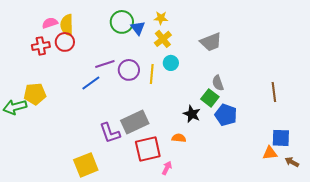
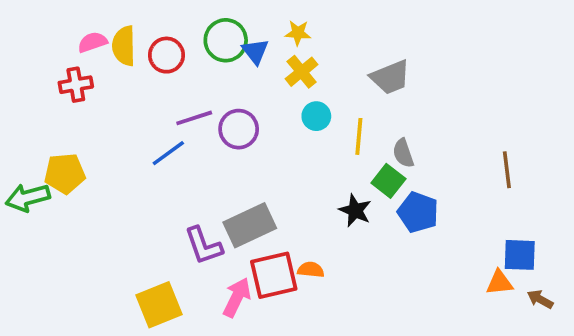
red circle: (65, 42) -> (166, 55), moved
yellow line: (152, 74) -> (359, 136), moved
orange semicircle: (179, 138) -> (311, 270), moved
pink arrow: (167, 168) -> (237, 297), moved, size x1.5

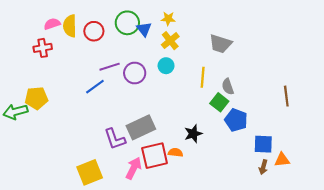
gray trapezoid: (390, 77) -> (220, 44), turned 40
cyan circle: (316, 116) -> (166, 66), moved
black star: (355, 210) -> (193, 134), moved, turned 30
blue square: (520, 255) -> (263, 144), moved
brown arrow: (540, 299) -> (263, 167), moved, turned -104

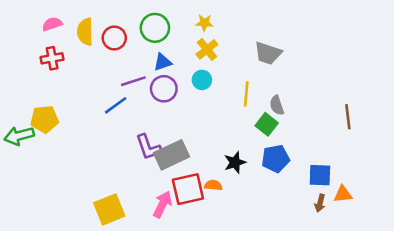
pink semicircle: (52, 24) -> (52, 24), moved
blue triangle: (144, 29) -> (163, 62), moved, turned 49
blue pentagon: (236, 120) -> (276, 159), moved, turned -30
purple L-shape: (115, 139) -> (149, 147), moved

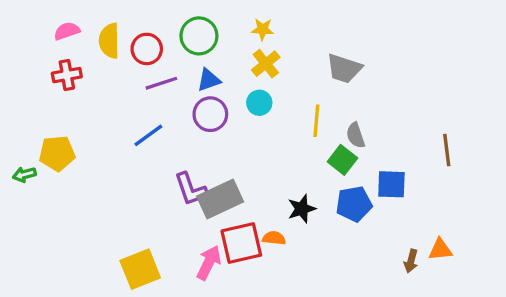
purple line: (133, 81) -> (161, 83), moved
green arrow: (19, 136) -> (24, 175), size x0.6
blue square: (320, 175) -> (391, 184), moved

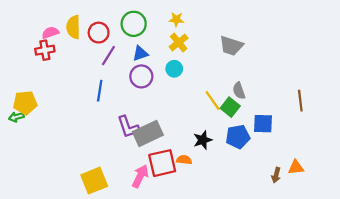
pink semicircle: (67, 31) -> (50, 33), moved
purple line: (161, 83) -> (108, 56), turned -40
yellow line: (316, 121) -> (213, 101), moved, turned -40
blue line: (148, 135) -> (100, 91), turned -45
yellow pentagon: (57, 153) -> (25, 103), moved

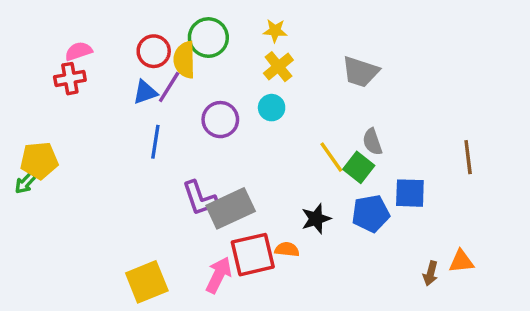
yellow semicircle: (73, 27) -> (184, 60), moved
blue triangle: (140, 53) -> (145, 92), moved
green arrow: (16, 117) -> (26, 183), turned -32

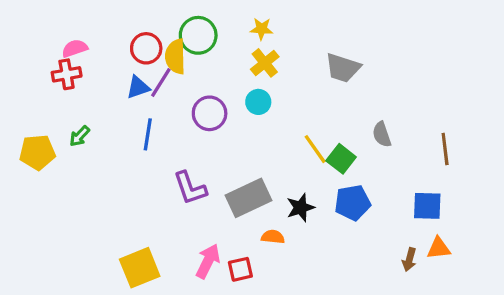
gray semicircle: (372, 142) -> (382, 134), moved
green arrow: (26, 183) -> (80, 136), moved
blue square: (410, 193) -> (427, 206), moved
gray rectangle: (231, 208) -> (249, 198), moved
red square: (253, 255) -> (240, 269), moved, size x0.6

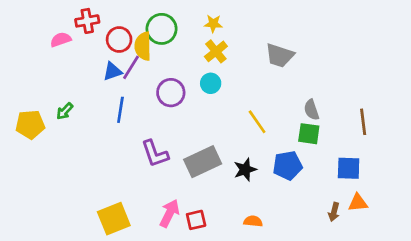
red cross: (67, 74) -> (87, 21), moved
green square: (341, 159) -> (309, 134), moved, turned -30
orange semicircle: (273, 237) -> (253, 221), moved

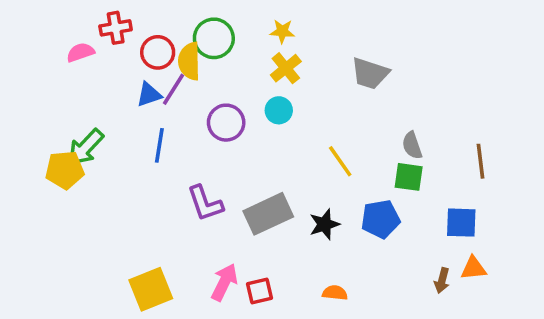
green arrow: (65, 111) -> (86, 147), size x1.6
yellow pentagon: (30, 124) -> (65, 170), moved

